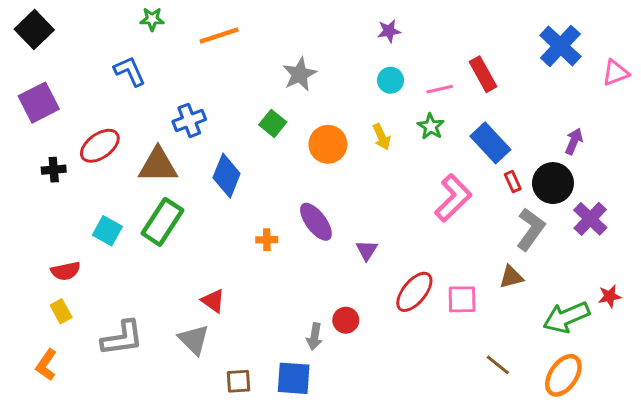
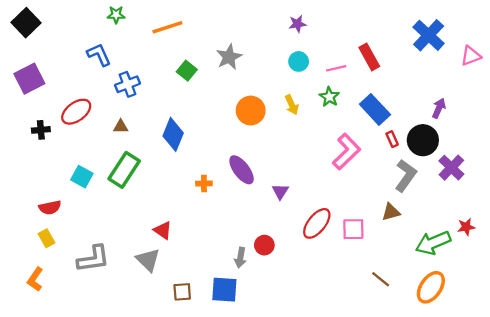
blue cross: (189, 120) -> (128, 84), moved
green square: (273, 123) -> (187, 71), moved
brown triangle: (158, 165) -> (121, 126), size x0.5

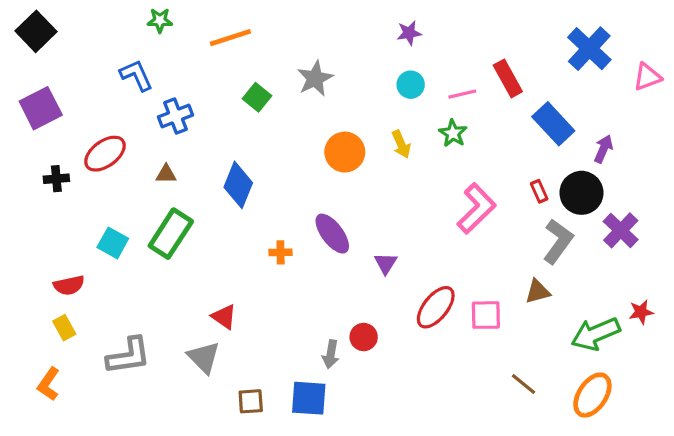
blue rectangle: (375, 109) -> (553, 124), moved

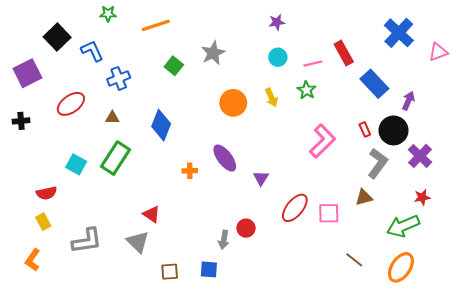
black square: (36, 31) -> (57, 37), moved
black cross: (56, 179) -> (21, 121), moved
red star: (641, 312) -> (422, 197), moved
blue square: (309, 398) -> (209, 269), size x0.7

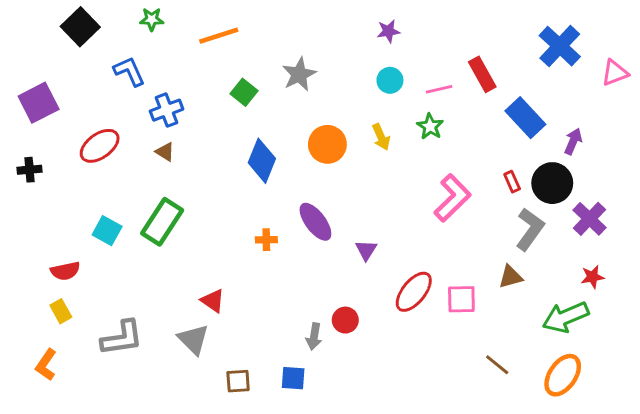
black square: (57, 37) -> (80, 27), moved
brown triangle: (112, 118) -> (165, 152), moved, turned 32
blue diamond: (161, 125) -> (262, 161), moved

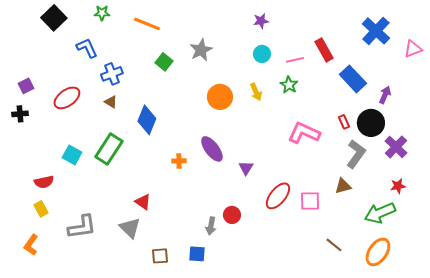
orange line: (219, 36) -> (147, 24), turned 40
purple square: (39, 103) -> (26, 86), moved, size x0.6
blue diamond: (262, 161) -> (147, 120), moved
pink L-shape: (452, 198) -> (304, 133), turned -112

